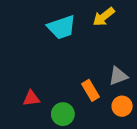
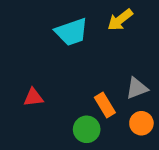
red triangle: (31, 98) -> (33, 97), moved
green circle: (63, 114) -> (87, 129), moved

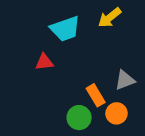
red triangle: (33, 97) -> (44, 62), moved
orange circle: (141, 123) -> (116, 113), moved

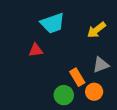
yellow arrow: (110, 18) -> (96, 30), moved

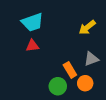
cyan trapezoid: (53, 23) -> (32, 22), moved

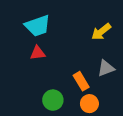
orange circle: (85, 83) -> (89, 104), moved
green circle: (58, 86) -> (53, 100), moved

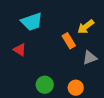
red triangle: (38, 53) -> (20, 50), moved, turned 40
orange rectangle: (81, 81) -> (69, 41), moved

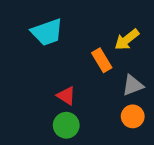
red triangle: (20, 50) -> (66, 96), moved
orange circle: (76, 88) -> (133, 116), moved

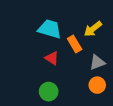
cyan trapezoid: (47, 32) -> (50, 29), moved, turned -145
red triangle: (66, 96) -> (52, 58), moved

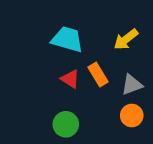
orange rectangle: (75, 44) -> (98, 74), moved

